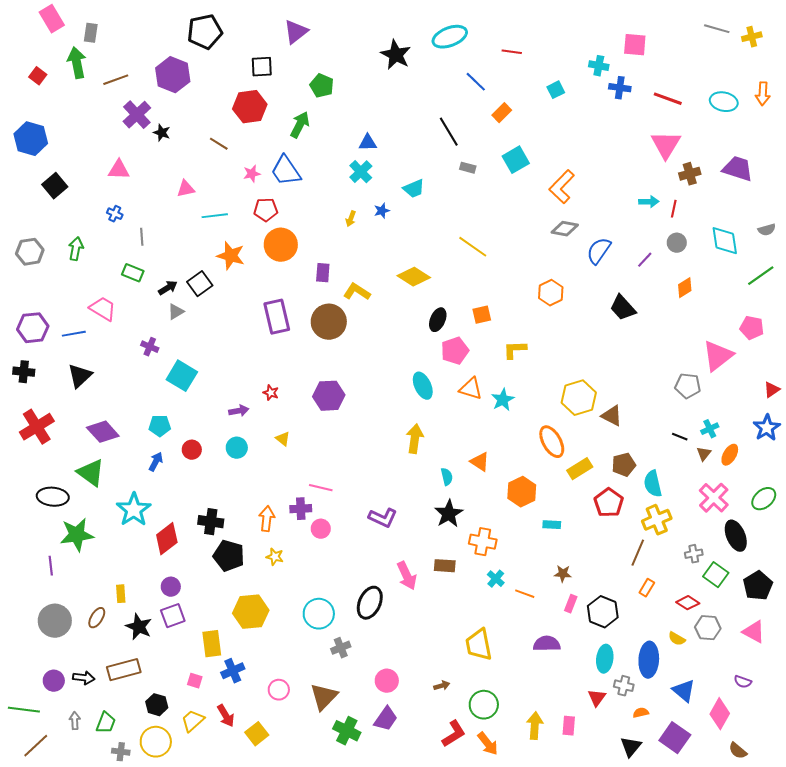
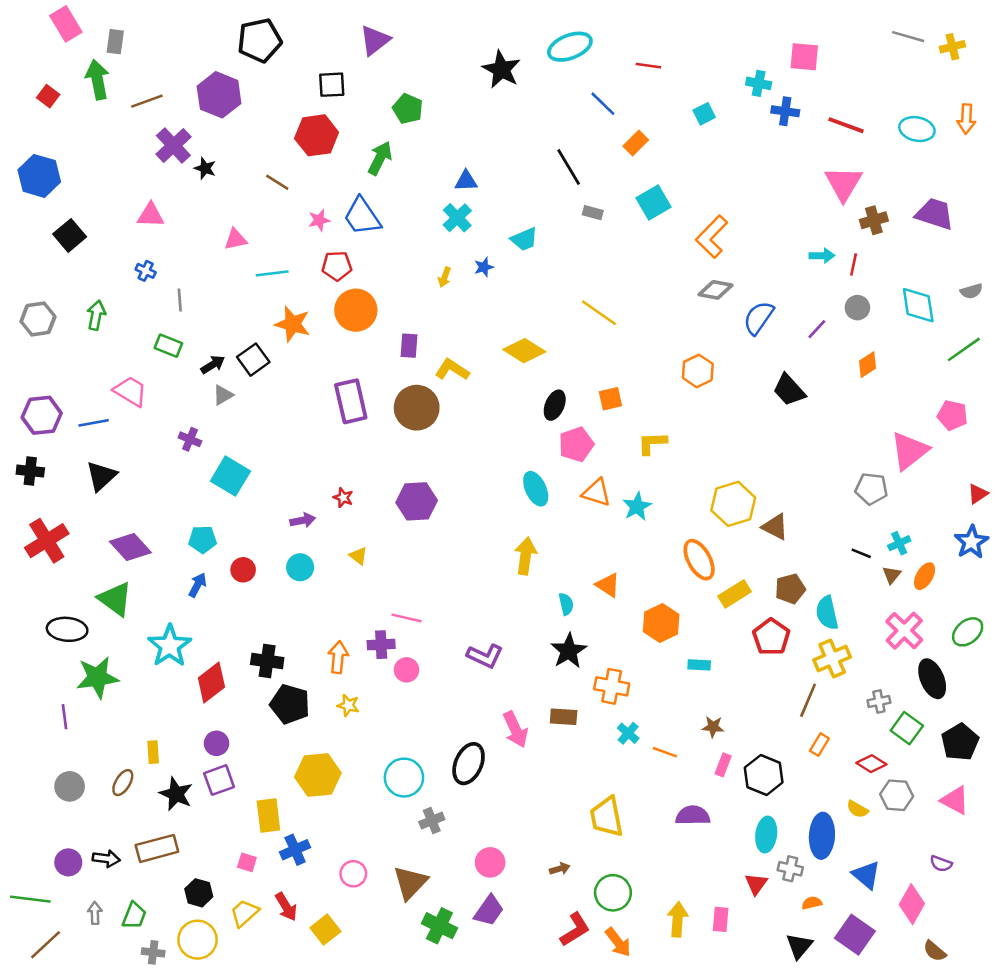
gray circle: (55, 621) -> (70, 786), size x0.7

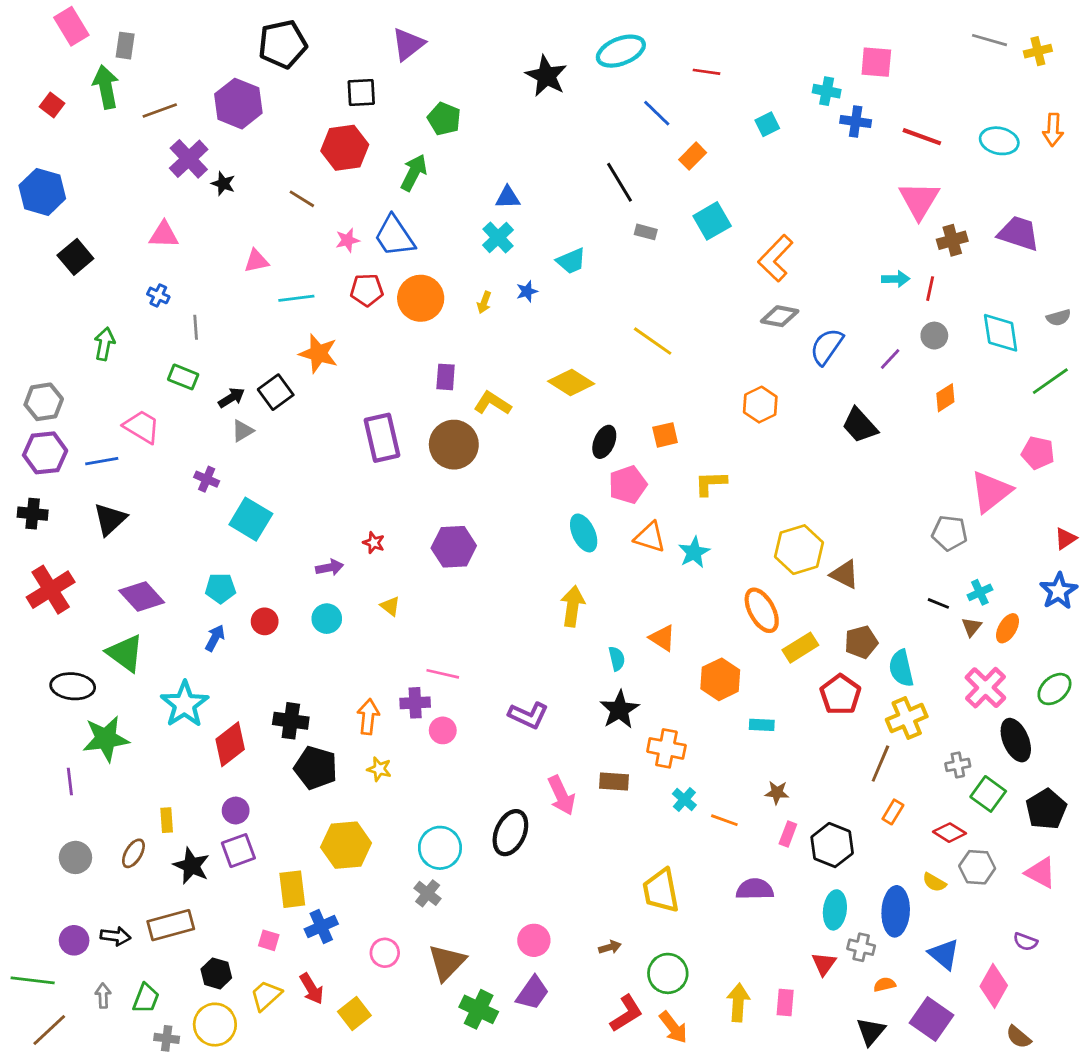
orange circle: (356, 310) -> (421, 298), moved
gray hexagon: (38, 319) -> (44, 402), moved
gray cross: (432, 821) -> (428, 893), moved, turned -30

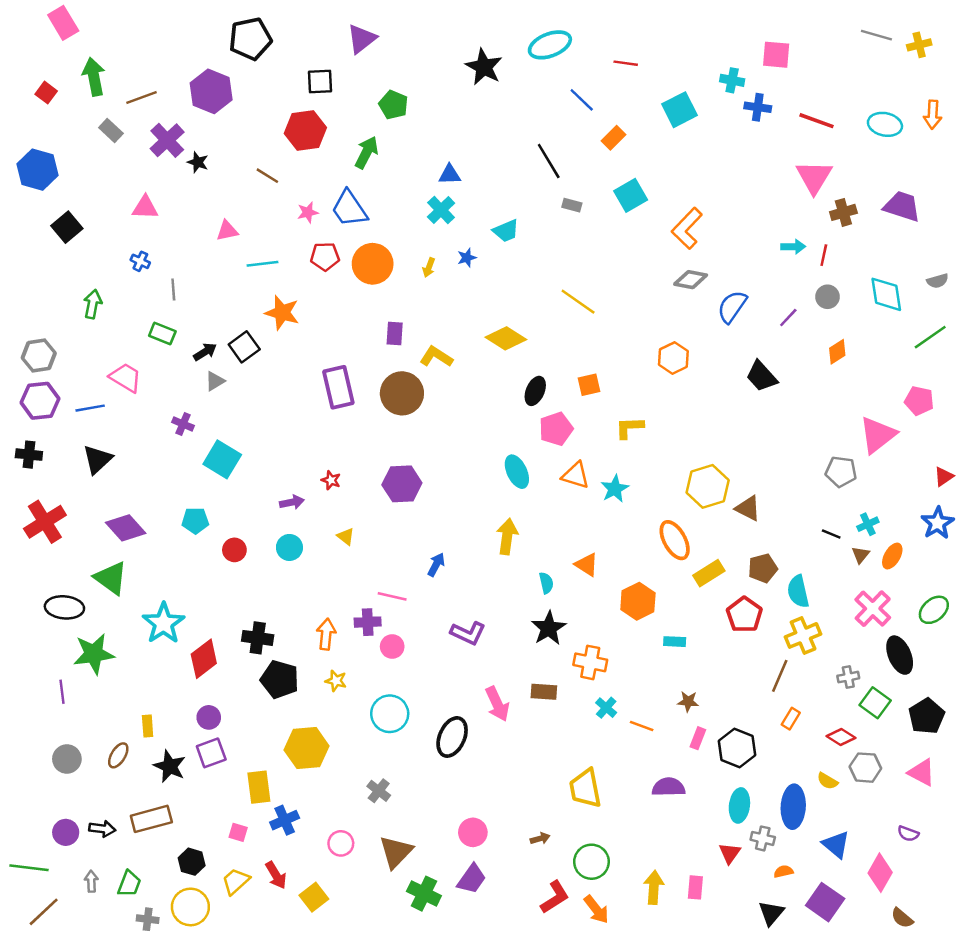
gray rectangle: (125, 46) -> (111, 130), moved, turned -55
cyan square: (767, 124) -> (680, 110), size x1.6
blue arrow: (215, 638) -> (436, 565), moved
cyan circle: (440, 848) -> (390, 714), moved

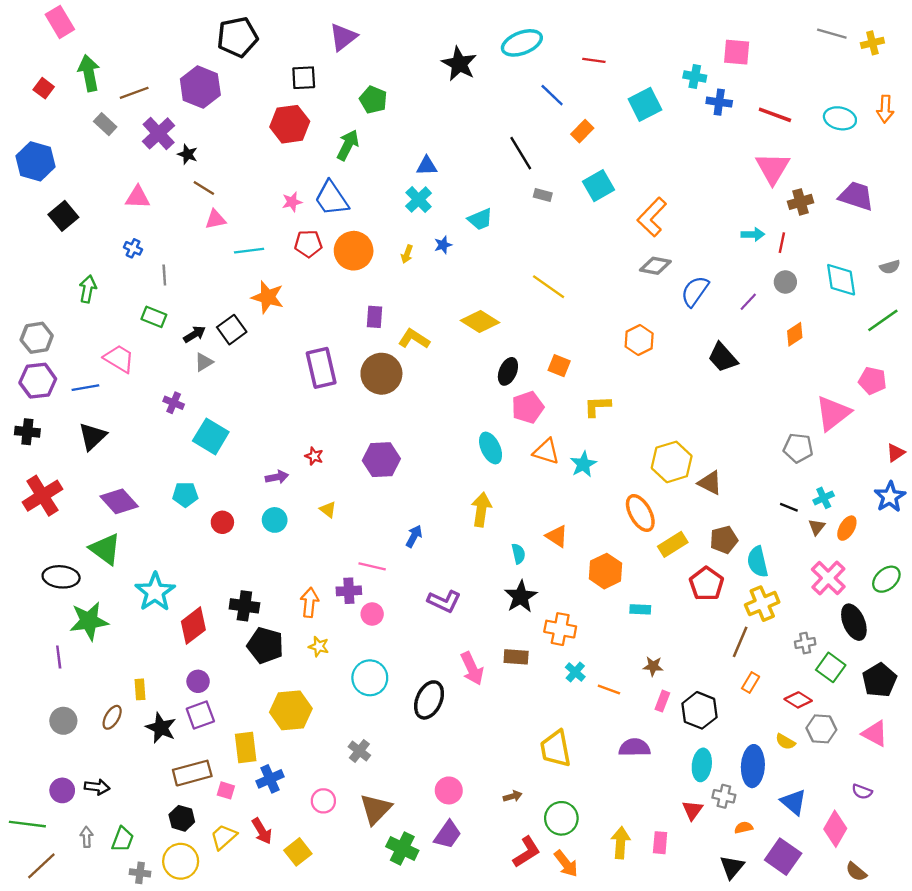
brown line: (267, 176) -> (204, 188), moved
orange square: (589, 385) -> (559, 366), turned 35
brown rectangle: (151, 819) -> (192, 773), moved

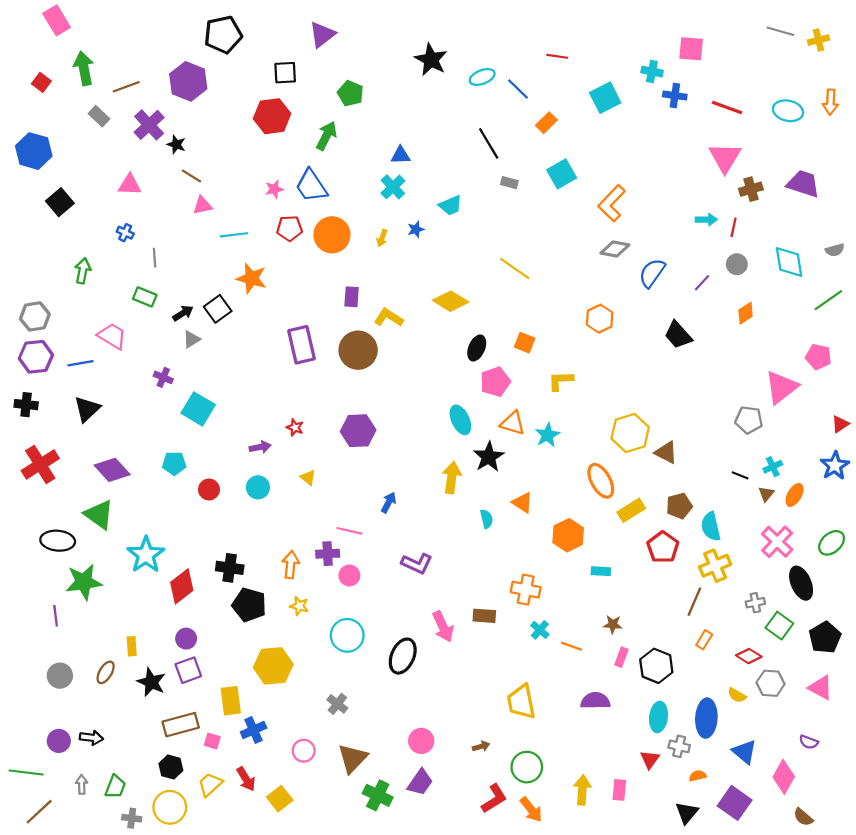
cyan ellipse: (522, 43) -> (482, 77), moved, size x0.7
black star: (521, 597) -> (489, 457), moved

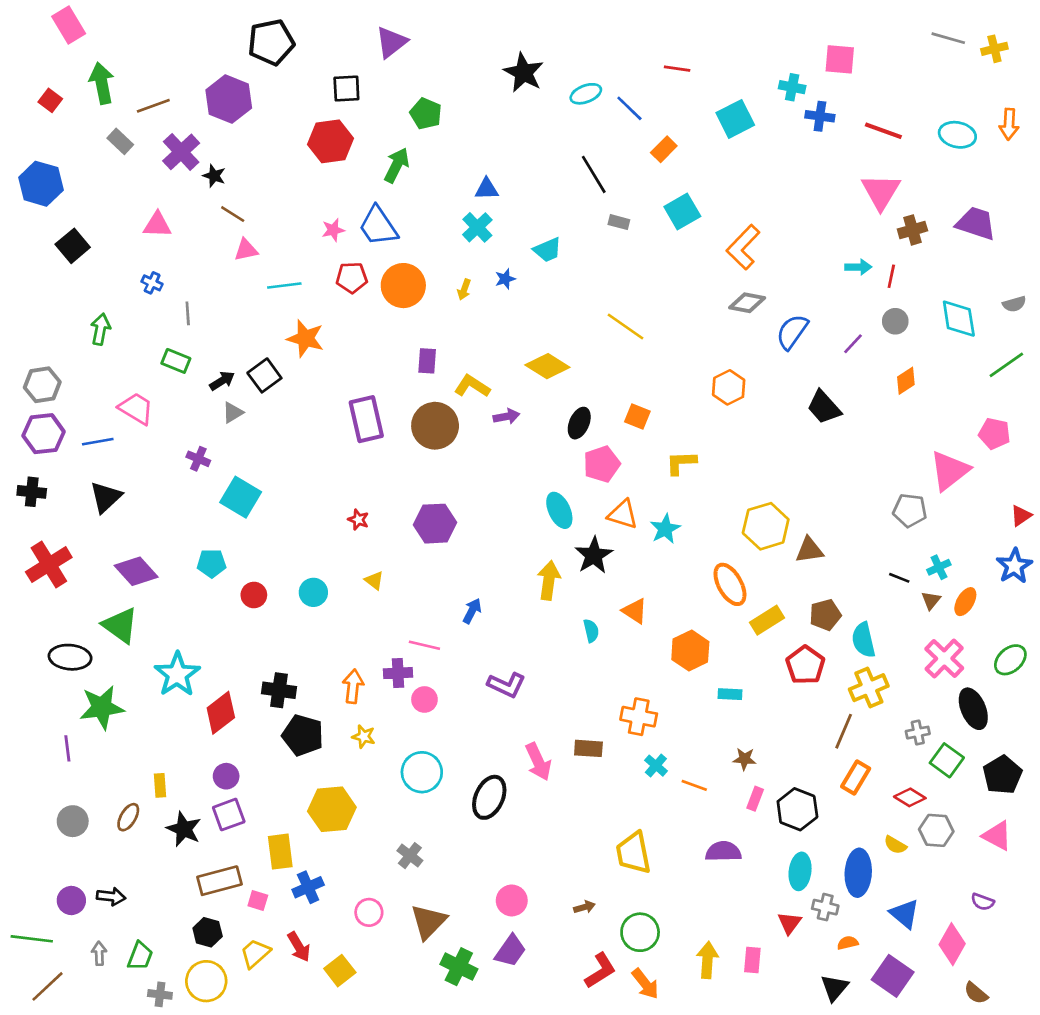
purple arrow: (260, 447) -> (506, 416), moved
brown triangle: (666, 453) -> (809, 550), turned -35
orange rectangle: (704, 640) -> (856, 778), size x1.4

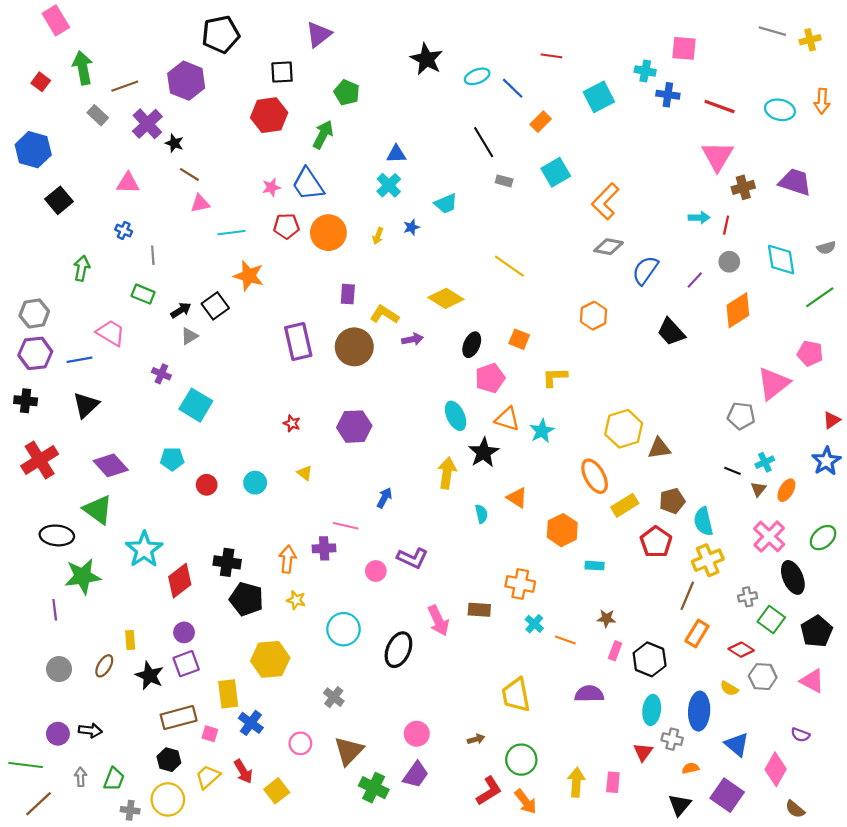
orange diamond: (906, 381) -> (738, 310), size x1.6
pink circle: (424, 699) -> (376, 571), moved
blue cross: (308, 887) -> (251, 723), turned -30

